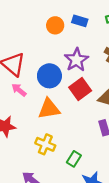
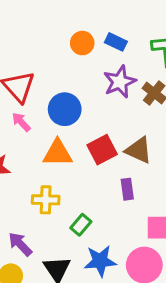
purple star: (76, 60) -> (120, 82), moved
red square: (80, 89) -> (102, 150), moved
yellow cross: (45, 144) -> (46, 200), turned -30

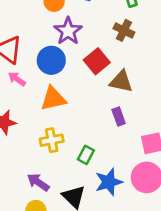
purple star: (120, 82) -> (68, 31), moved
red square: (102, 150) -> (97, 61), moved

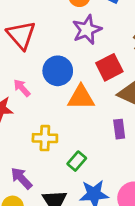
blue circle: (51, 60) -> (58, 71), moved
pink arrow: (17, 79) -> (22, 88), moved
orange triangle: (53, 99) -> (81, 97), moved

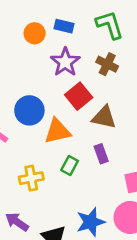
purple star: (87, 30) -> (65, 62), moved
green rectangle: (77, 161) -> (70, 165), moved

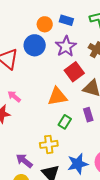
blue circle: (29, 110) -> (35, 45), moved
yellow cross: (31, 178) -> (49, 144), moved

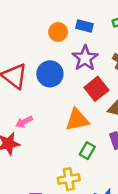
blue circle: (35, 45) -> (50, 74), moved
pink arrow: (14, 96) -> (24, 122), turned -64

